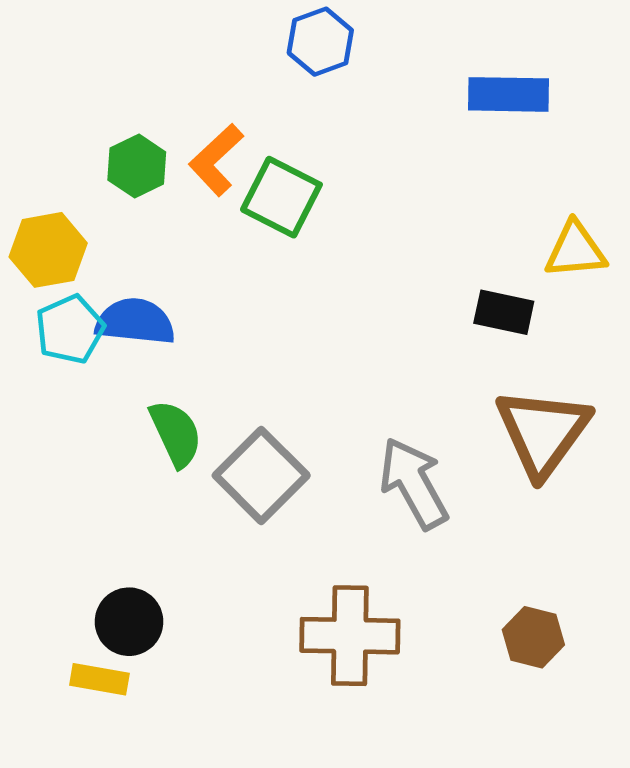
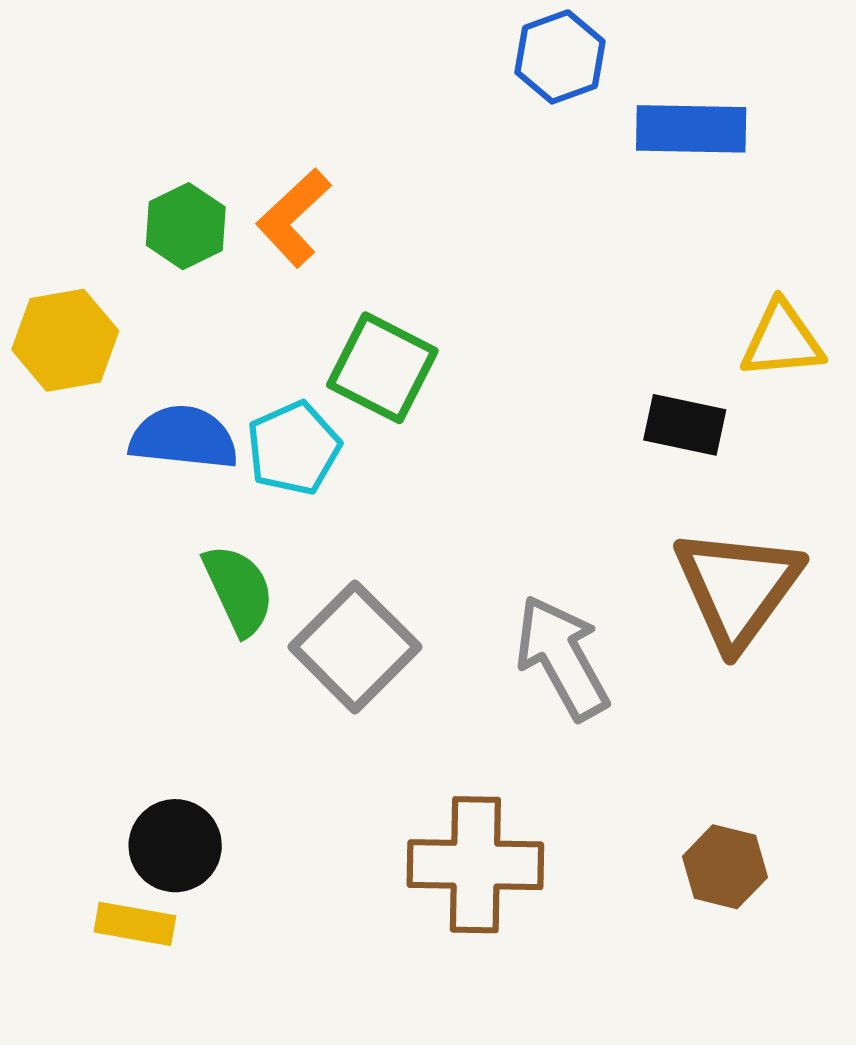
blue hexagon: (320, 42) -> (560, 57), moved
green square: (281, 197) -> (382, 368), moved
cyan pentagon: (70, 329) -> (294, 448), moved

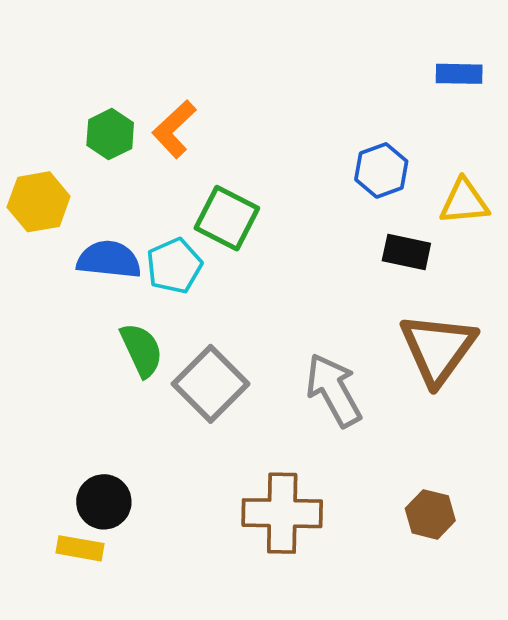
blue hexagon: (560, 57) -> (381, 170), moved
blue rectangle: (691, 129) -> (459, 74), moved, size x0.7

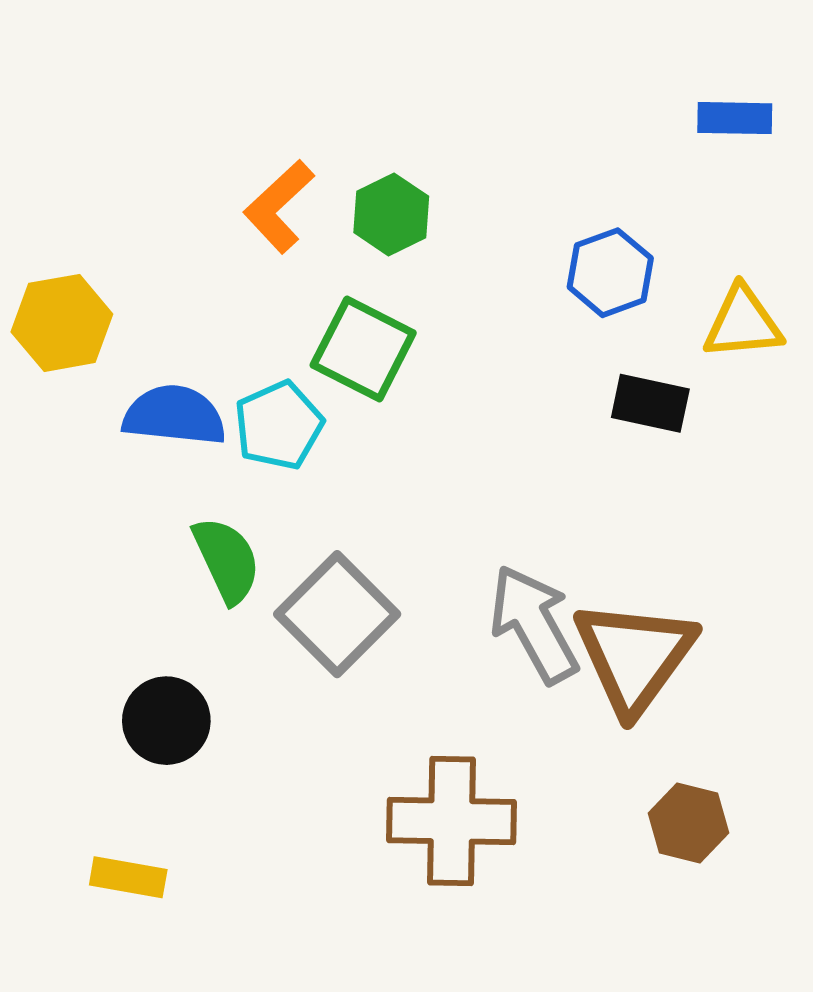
green hexagon: (110, 134) -> (391, 214), moved
brown triangle: (438, 349) -> (634, 656), moved
black circle: (104, 502) -> (166, 721), moved

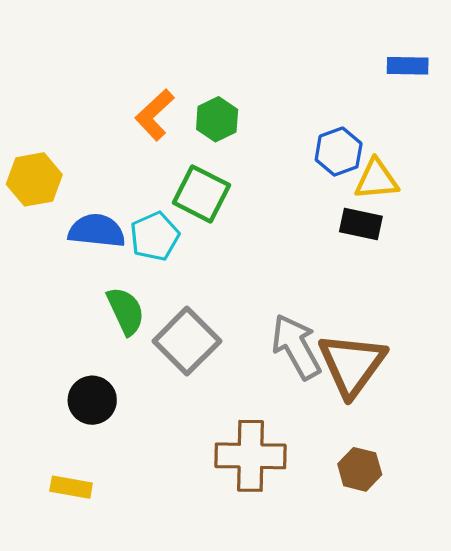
yellow triangle: (743, 323) -> (376, 179), moved
brown hexagon: (689, 823) -> (360, 469), moved

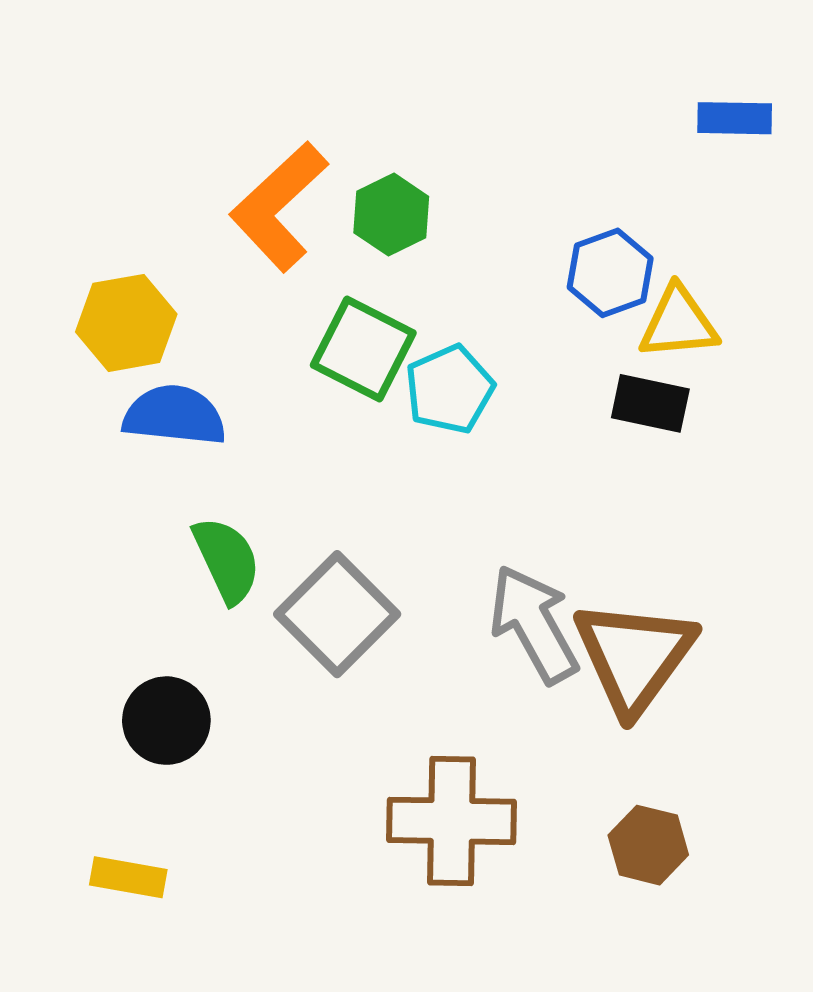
orange L-shape: (155, 115) -> (279, 207), size x1.4
yellow hexagon: (34, 179) -> (126, 323), moved
cyan pentagon: (155, 236) -> (450, 389), moved

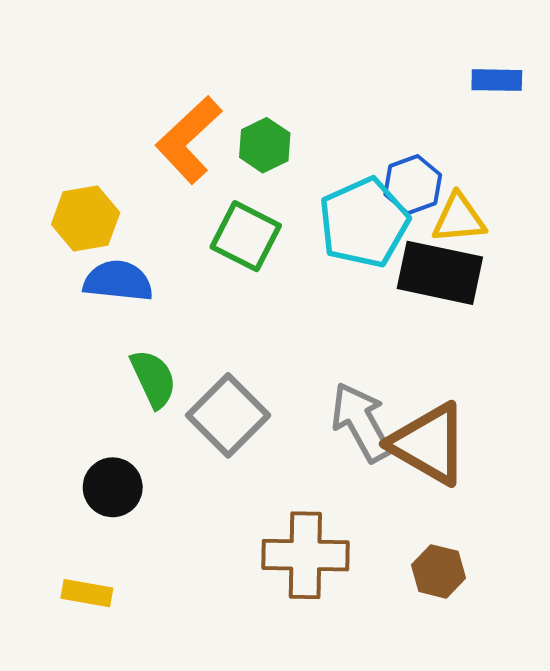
cyan pentagon: (450, 389) -> (364, 223), moved, size x1.5
black rectangle: (650, 403) -> (440, 273), size x1.6
brown triangle: (634, 656) -> (429, 444), turned -36

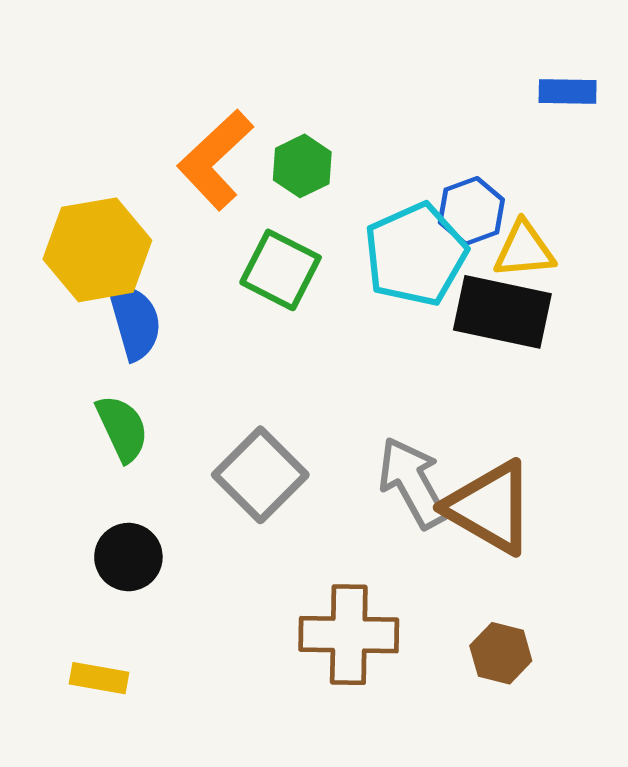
yellow hexagon: (86, 219) -> (97, 250), size x1.4
blue semicircle: (118, 281) -> (135, 321), turned 68
green semicircle: (153, 379) -> (122, 428), moved

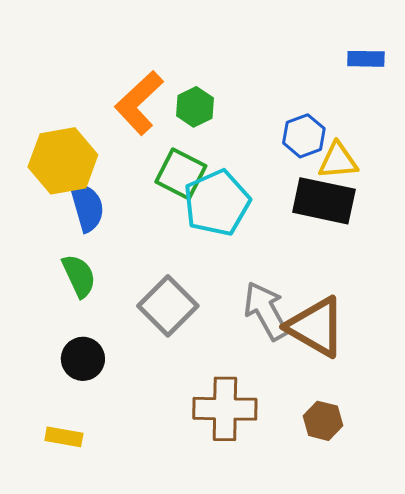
cyan pentagon: (416, 254) -> (217, 203), moved

